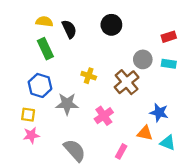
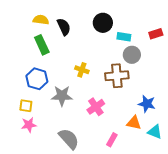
cyan rectangle: (169, 64) -> (124, 37), moved
brown cross: (127, 82) -> (117, 76), turned 35

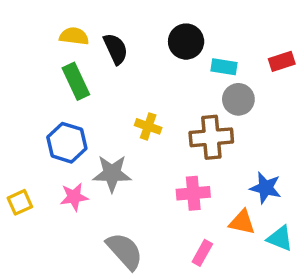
yellow square: (26, 106) -> (20, 202), moved, turned -32
pink cross: (96, 107) -> (193, 193), moved, turned 30
pink star: (29, 125) -> (74, 197), moved

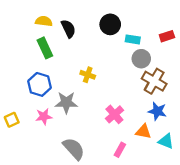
brown cross: (211, 137) -> (154, 81), moved, turned 35
pink cross: (193, 193) -> (114, 114), turned -36

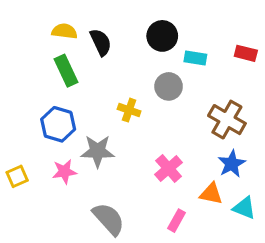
red rectangle: (167, 36) -> (246, 53), turned 32
gray circle: (141, 59) -> (169, 86), moved
blue star: (157, 111) -> (232, 164), turned 30

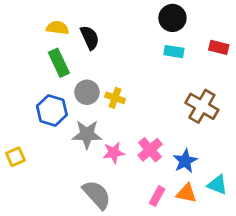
black circle: (162, 36) -> (172, 18), moved
gray circle: (169, 86) -> (87, 92), moved
blue star: (232, 164) -> (185, 161), moved
pink star: (64, 172) -> (114, 153), moved
orange triangle: (211, 194) -> (187, 193), moved

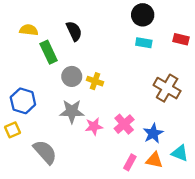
yellow semicircle: (57, 28) -> (29, 30), moved
blue hexagon: (52, 110) -> (23, 101), moved
gray semicircle: (97, 195) -> (45, 152), moved

